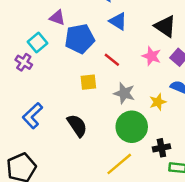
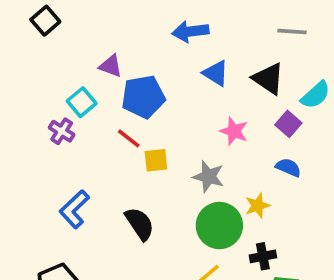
blue triangle: (118, 21) -> (216, 73), moved
pink star: (152, 56) -> (234, 131), moved
red line: (112, 60) -> (129, 138), moved
yellow star: (158, 102) -> (257, 206), moved

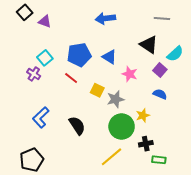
purple triangle: (111, 66) -> (45, 21), moved
blue triangle: (216, 73) -> (109, 57), moved
yellow square: (156, 160) -> (97, 90), moved, turned 32
gray star: (209, 177) -> (115, 99), turned -30

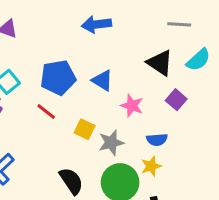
cyan semicircle: (175, 54) -> (198, 60), moved
blue semicircle: (160, 94) -> (157, 140), moved, turned 152
black semicircle: (77, 125) -> (71, 181), moved

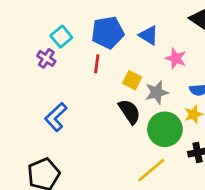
red line: (46, 112) -> (97, 64), turned 60
black semicircle: (71, 181) -> (129, 112), moved

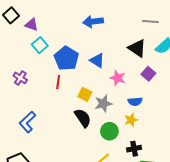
blue pentagon: (108, 32) -> (66, 58), turned -30
cyan square: (61, 37) -> (40, 45), moved
green circle: (165, 129) -> (109, 131), size x0.7

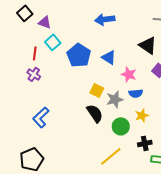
red line: (58, 82) -> (35, 53), moved
blue semicircle: (135, 101) -> (136, 93), moved

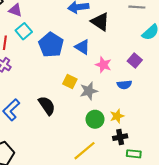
black triangle: (148, 45) -> (100, 22), moved
blue semicircle: (136, 93) -> (124, 85), moved
black semicircle: (95, 113) -> (47, 106), moved
yellow star: (142, 115) -> (117, 116), moved

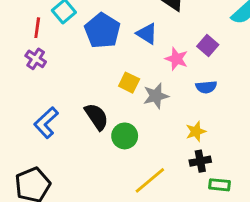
purple square: (135, 61) -> (208, 45), moved
green circle: (95, 119) -> (125, 136), moved

